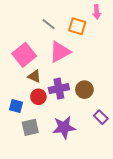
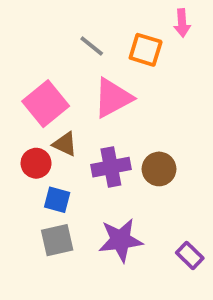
red circle: (38, 97) -> (36, 163), moved
blue square: (16, 106) -> (57, 200), moved
purple rectangle: (101, 117) -> (190, 255), moved

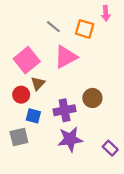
brown triangle: (65, 144) -> (38, 84), turned 48
purple cross: (111, 167) -> (65, 110), moved
gray square: (57, 240) -> (19, 137), moved

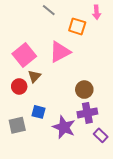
gray line: (53, 27) -> (49, 10), moved
purple cross: (65, 110) -> (87, 113), moved
blue square: (33, 116) -> (39, 112), moved
purple star: (70, 139) -> (64, 127), turned 30

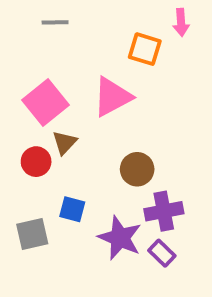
gray line: (49, 10) -> (55, 22), moved, turned -40
brown circle: (84, 90) -> (137, 169), moved
purple rectangle: (101, 135) -> (162, 253), moved

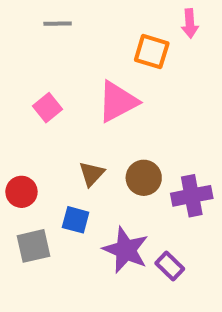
pink square: (46, 102) -> (48, 108), size x0.6
brown triangle: (65, 143) -> (92, 174), moved
red circle: (36, 162) -> (21, 192), moved
purple cross: (164, 211) -> (192, 196), moved

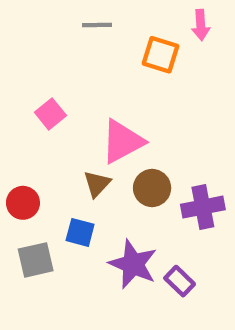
gray line: (58, 24) -> (97, 25), moved
pink triangle: (118, 102) -> (122, 141), moved

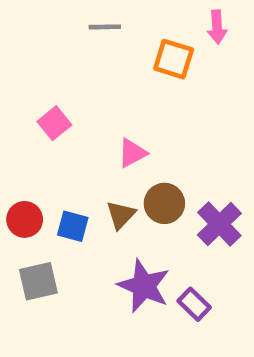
pink triangle: (122, 141) -> (132, 153), size x0.6
brown triangle: (97, 184) -> (121, 215), moved
purple cross: (203, 207) -> (219, 224), turned -33
blue square: (80, 232) -> (73, 226), moved

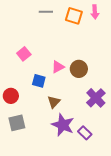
orange square: (174, 59) -> (74, 16), moved
brown circle: (164, 203) -> (79, 69), moved
brown triangle: (121, 215) -> (54, 102), moved
blue square: (73, 226) -> (39, 81), moved

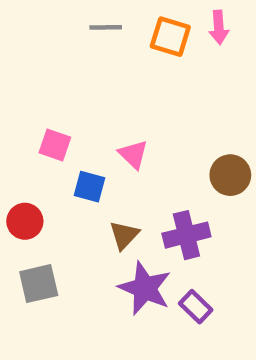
pink square: (24, 54) -> (55, 145), moved, turned -32
pink triangle: (58, 67) -> (133, 154), turned -48
brown circle: (79, 69) -> (230, 175), moved
purple cross: (96, 98) -> (186, 235), moved, turned 30

